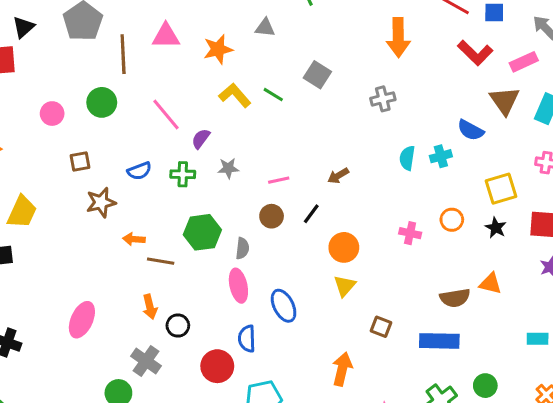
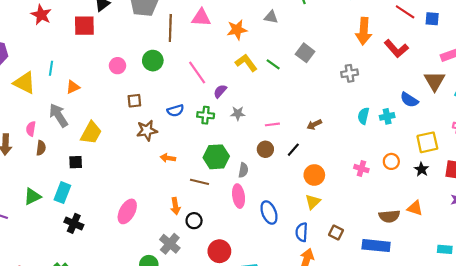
red L-shape: (475, 53) -> (396, 49), moved
brown line: (161, 261) -> (200, 182), moved
blue semicircle: (247, 339) -> (302, 232), moved

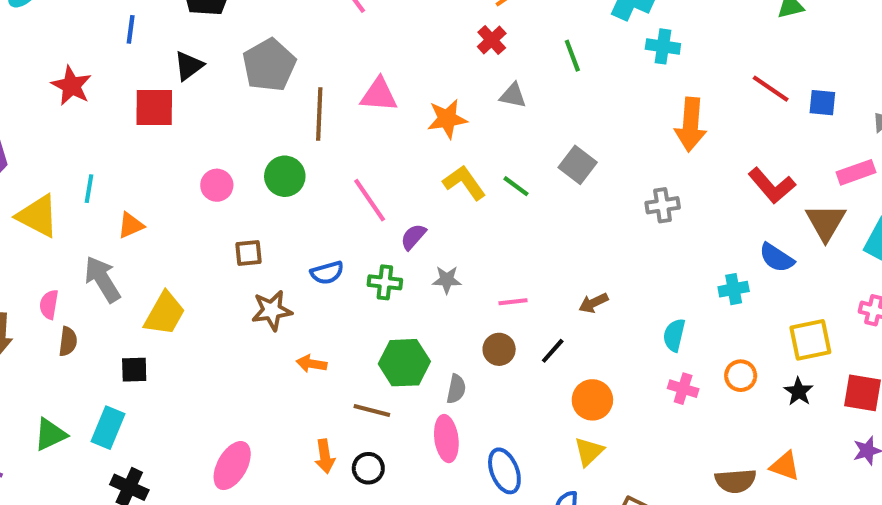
red L-shape: (396, 49) -> (772, 186), moved
cyan semicircle: (363, 116) -> (674, 335), moved
black circle: (194, 221) -> (368, 468), moved

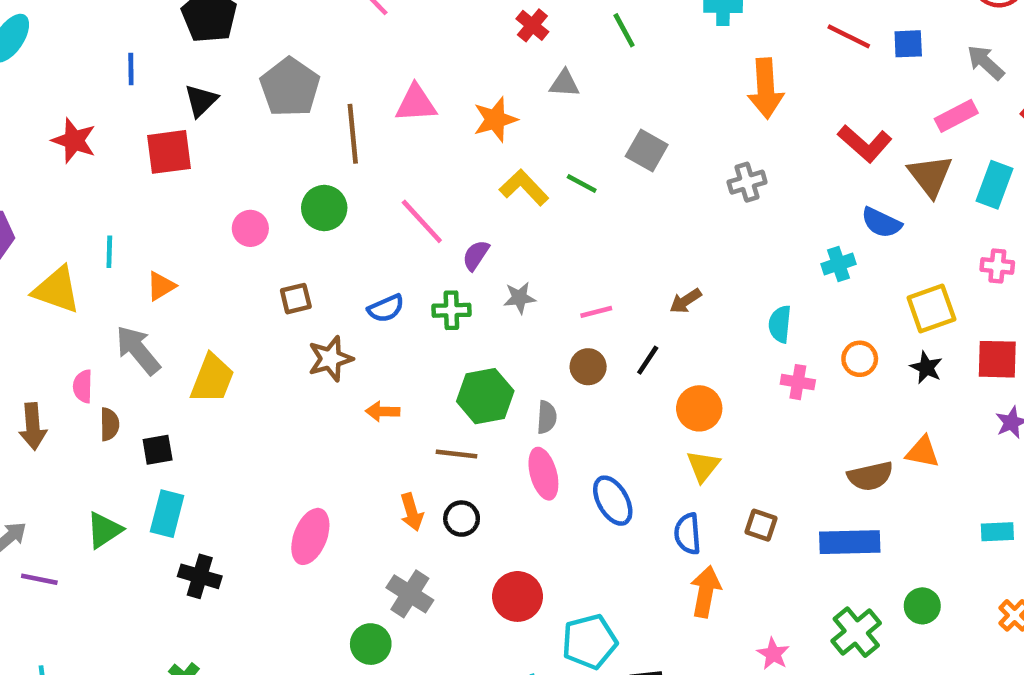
black square: (134, 370) -> (158, 450), moved

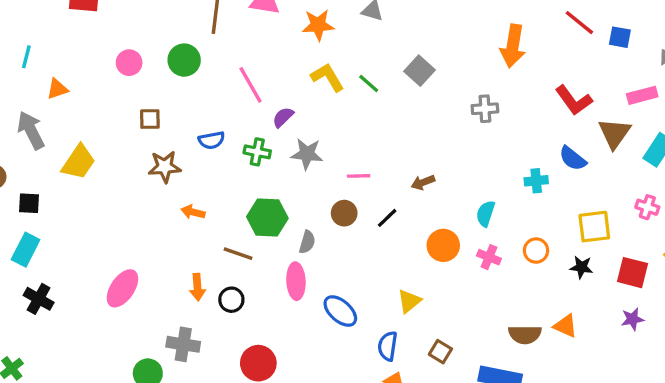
gray star: (519, 298) -> (307, 154), size x1.4
black star: (926, 367) -> (581, 267), turned -30
orange circle: (699, 408) -> (443, 245), moved
blue ellipse: (613, 501) -> (340, 311), turned -32
gray cross: (410, 594) -> (183, 344), turned -36

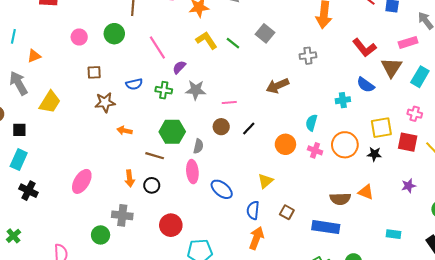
brown arrow: (423, 182) -> (277, 86), moved, size x1.5
orange circle: (536, 251) -> (345, 145), size x1.6
red square: (633, 273) -> (408, 142), moved

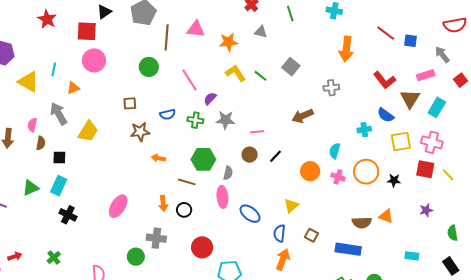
pink circle: (79, 37) -> (94, 60), moved, size x1.5
pink cross: (415, 114) -> (432, 142), size x1.5
yellow square: (381, 128) -> (401, 142), moved

